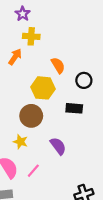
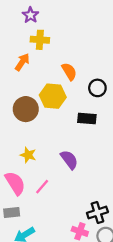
brown circle: (31, 116) -> (26, 109), moved

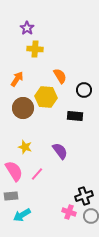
orange arrow: (22, 62) -> (17, 79), moved

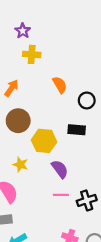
yellow hexagon: (46, 97) -> (44, 141), moved
pink line: (37, 174) -> (61, 195), moved, turned 48
black cross: (84, 196) -> (87, 200), moved

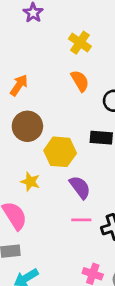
yellow cross: (32, 54) -> (80, 43), moved, turned 30

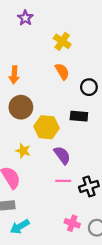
orange arrow: (19, 85) -> (14, 75), turned 150

